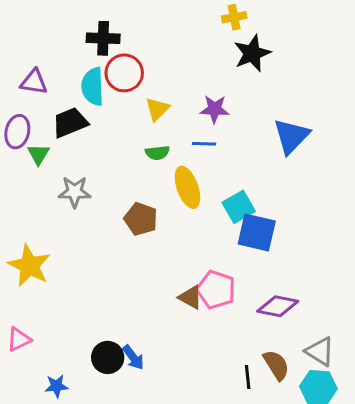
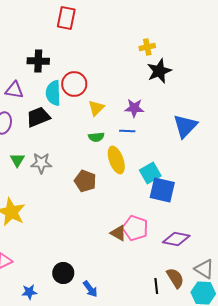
black cross: (103, 38) -> (38, 61), moved
green triangle: (38, 154) -> (17, 160), moved
blue arrow: (133, 357) -> (90, 289), moved

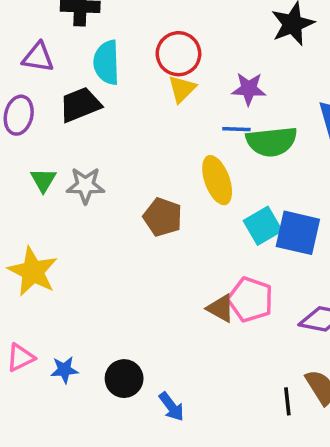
red circle: (74, 84) -> (178, 54), moved
green semicircle: (96, 137) -> (272, 142), moved, size x1.8
cyan square: (150, 173) -> (263, 226), moved
blue star: (29, 292) -> (64, 370), moved

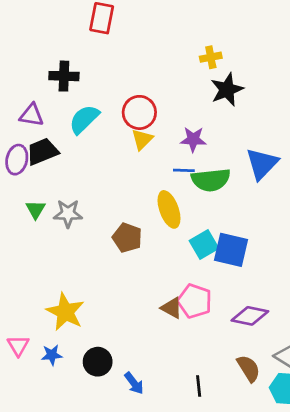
cyan semicircle: (106, 62) -> (84, 119), turned 48
black trapezoid: (80, 105) -> (42, 152), moved
yellow star: (33, 271) -> (65, 312), moved
pink triangle: (20, 357) -> (18, 346), turned -35
black line: (287, 401) -> (199, 386), moved

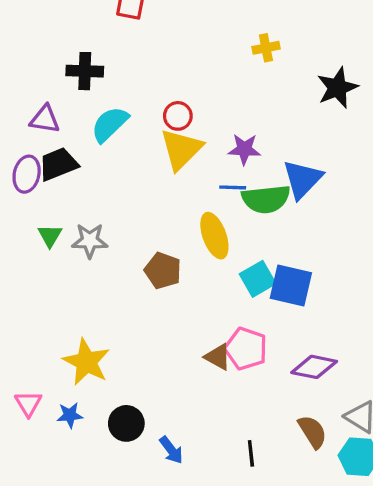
black star: (227, 90) -> (337, 88), moved
red circle: (139, 112) -> (178, 116), size x0.7
yellow triangle: (142, 139) -> (181, 149), size x1.6
blue triangle: (262, 164) -> (302, 179), moved

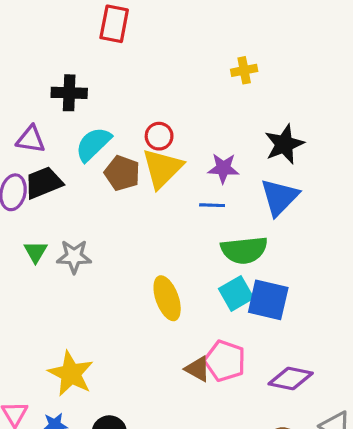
black star: (337, 88) -> (284, 144), moved
green semicircle: (266, 199) -> (244, 250), moved
yellow ellipse: (214, 236) -> (167, 298), moved
brown pentagon: (163, 271) -> (122, 173), moved

